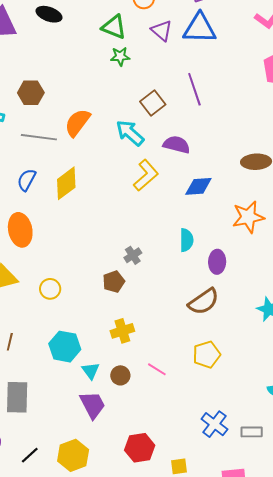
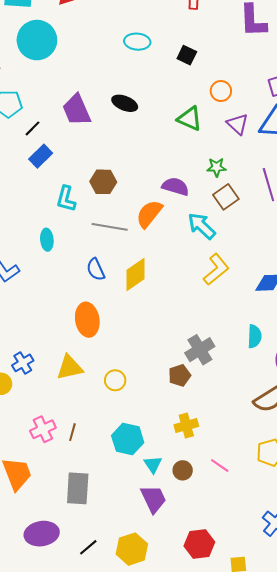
green star: (120, 56) -> (217, 167), moved
purple semicircle: (177, 145) -> (175, 187), moved
blue semicircle: (27, 180) -> (96, 269), turned -55
gray cross: (133, 255) -> (200, 350), size x1.6

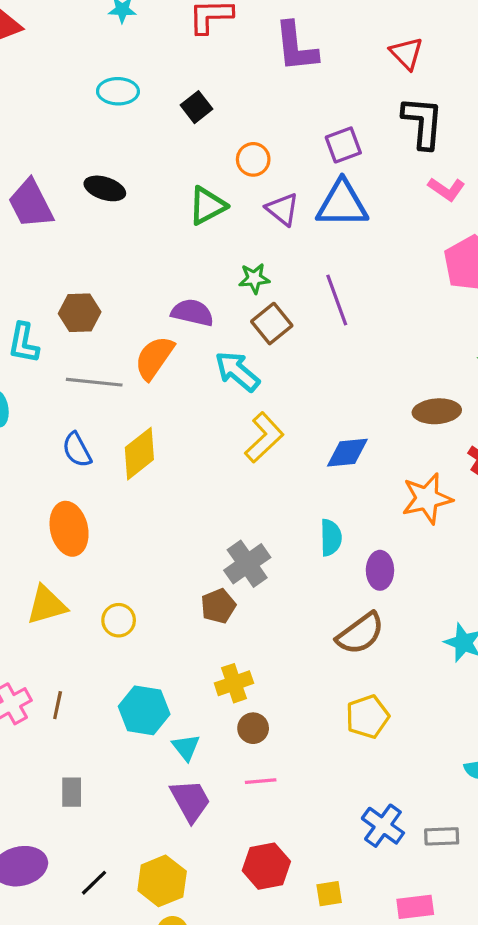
black square: (187, 55) -> (196, 107), turned 30
green triangle: (190, 119) -> (207, 206), turned -48
pink line: (220, 466) -> (261, 781), moved, turned -36
brown circle: (183, 470) -> (253, 728), moved
gray rectangle: (78, 488) -> (72, 792), size x0.6

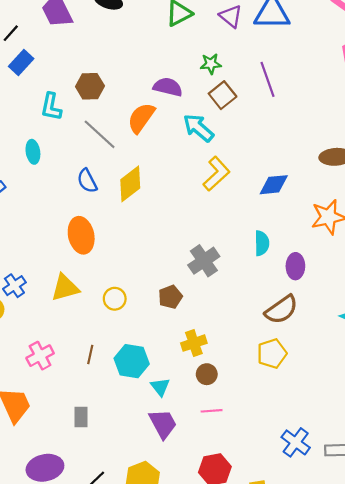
gray line: (94, 382) -> (100, 134), turned 36
brown pentagon: (218, 606) -> (170, 297), moved
brown line: (58, 705) -> (90, 354), moved
yellow pentagon: (367, 717) -> (272, 354), moved

